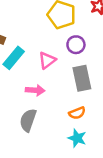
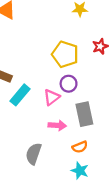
purple circle: (76, 45) -> (69, 84), moved
pink arrow: (35, 90) -> (57, 125), moved

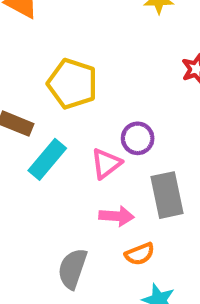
yellow pentagon: (65, 54) -> (72, 84), moved
orange semicircle: (80, 147) -> (140, 254), moved

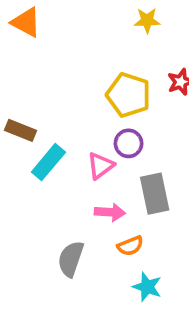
yellow pentagon: (72, 84) -> (129, 95), moved

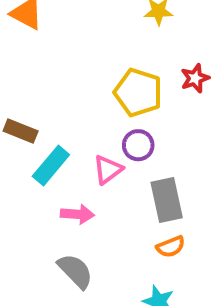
pink arrow: (110, 212) -> (77, 214), moved
orange semicircle: (130, 246) -> (171, 247), moved
gray semicircle: (71, 259) -> (75, 271), turned 117

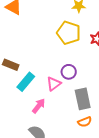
yellow pentagon: (138, 92) -> (69, 33), moved
pink arrow: (77, 214) -> (39, 106), turned -56

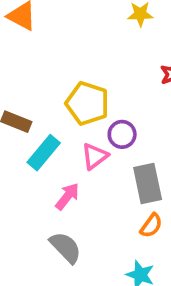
yellow pentagon: (69, 33) -> (87, 103), moved
orange semicircle: (85, 122) -> (151, 226), turned -32

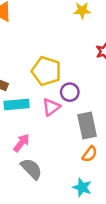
cyan rectangle: (44, 153) -> (17, 104), turned 45
pink arrow: (67, 196) -> (21, 143), moved

